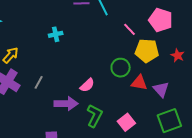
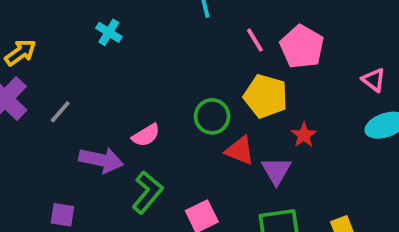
pink line: (130, 29) -> (255, 40), moved
cyan cross: (56, 34) -> (109, 32), turned 32
red star: (178, 55) -> (304, 135), moved

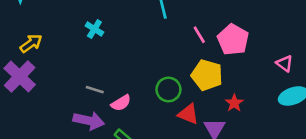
gray line: (60, 112) -> (95, 90), moved, turned 66

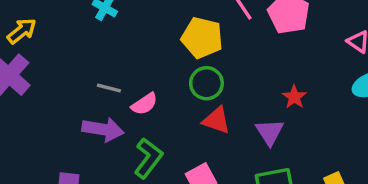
yellow pentagon: (207, 75) -> (202, 38), moved
red triangle: (188, 114) -> (216, 120), moved

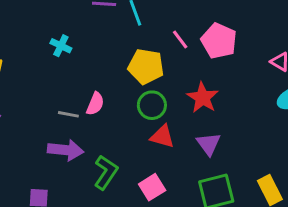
red star: (294, 97) -> (203, 98), moved, size x1.5
pink semicircle: (144, 104) -> (95, 104), moved, turned -30

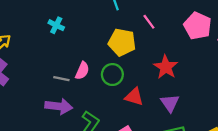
pink pentagon: (219, 41) -> (197, 26), moved
green circle: (152, 105) -> (112, 75), moved

